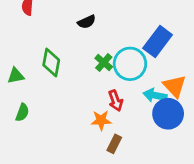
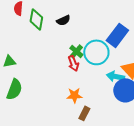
green diamond: (51, 63) -> (36, 19), moved
red arrow: (116, 101) -> (73, 63), moved
green semicircle: (22, 112) -> (14, 89), size x1.5

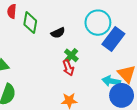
black semicircle: (63, 20) -> (58, 33), moved
cyan circle: (96, 52) -> (98, 23), moved

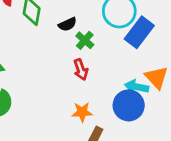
green cross: (71, 55) -> (85, 40), moved
blue circle: (122, 95) -> (129, 105), moved

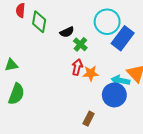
red arrow: (81, 70) -> (77, 67), turned -147
orange star: (82, 112) -> (91, 73), moved

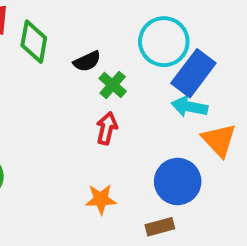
orange star: (91, 73) -> (101, 199), moved
cyan arrow: (121, 80) -> (189, 107), moved
brown rectangle: (89, 119) -> (160, 227), moved, turned 48

